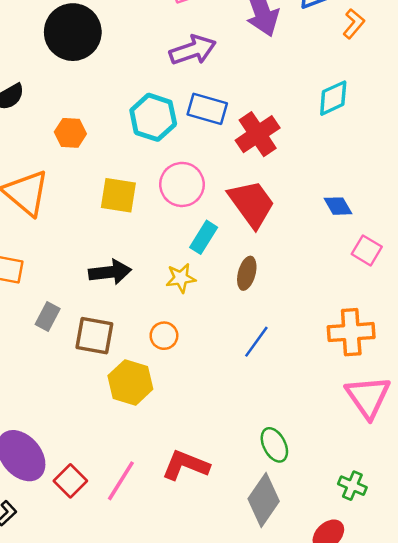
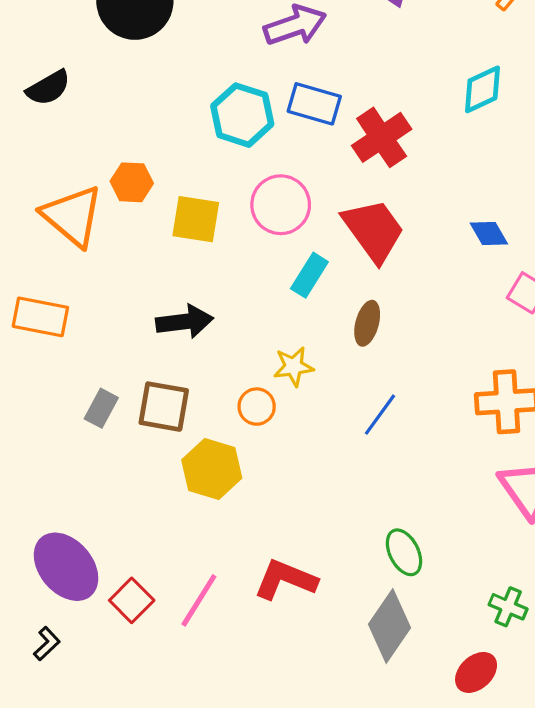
orange hexagon: (70, 133) -> (132, 182), moved
yellow star: (181, 278) -> (293, 367), moved
gray rectangle: (48, 316) -> (101, 408), moved

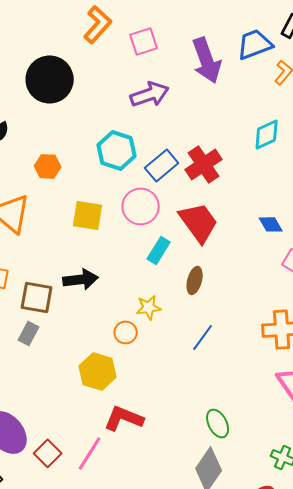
blue rectangle: (314, 104) -> (162, 165), moved, turned -56
orange hexagon: (132, 182) -> (48, 166), moved
brown square: (164, 407) -> (37, 297), moved
red L-shape: (285, 580) -> (124, 418), moved

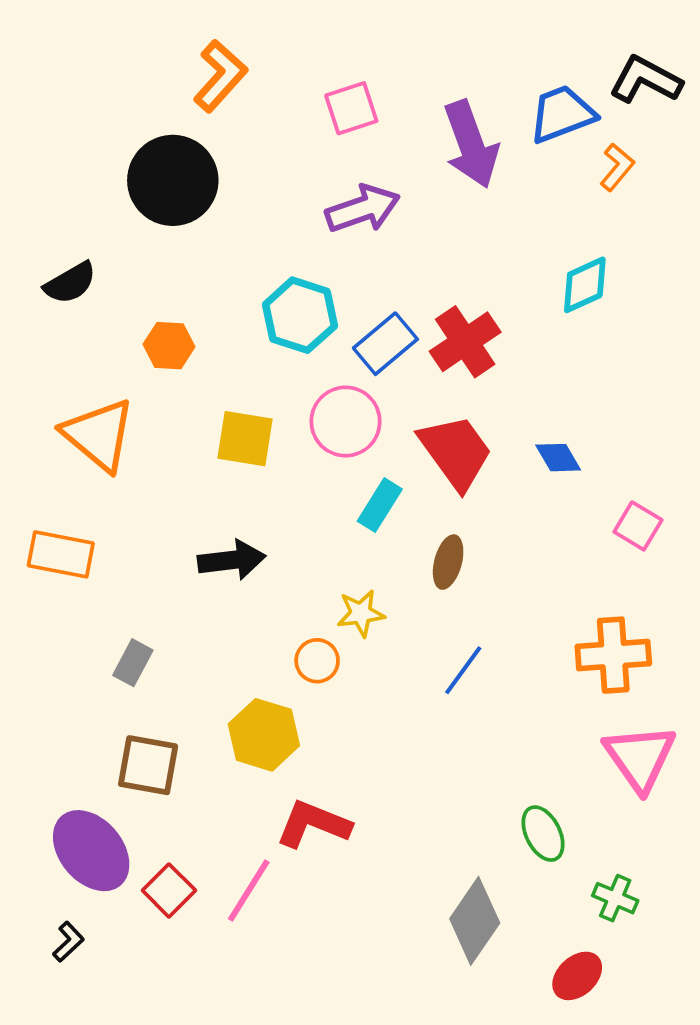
orange L-shape: (98, 24) -> (220, 76), moved
blue diamond: (271, 224) -> (558, 458), moved
brown square: (37, 297) -> (148, 765), moved
green ellipse: (218, 423) -> (543, 834), moved

